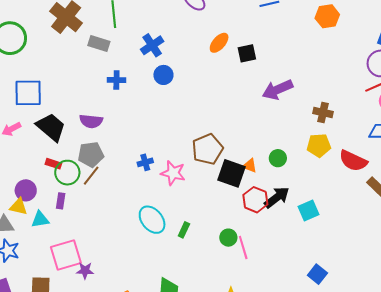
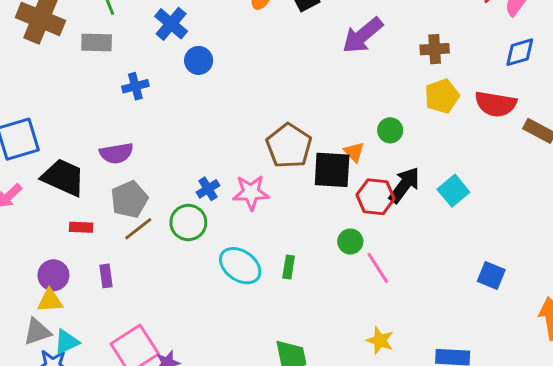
orange triangle: (250, 166) -> (354, 152), turned 42
green circle: (67, 173) -> (188, 223), moved
brown line: (91, 176) -> (138, 229), turned 30
cyan triangle: (40, 219) -> (67, 342), moved
green circle: (228, 238) -> (350, 242), moved

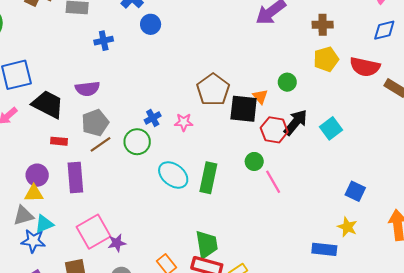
pink star: (251, 193) -> (184, 122), size x0.7
green rectangle: (289, 267) -> (208, 178), size x1.8
purple rectangle: (106, 276) -> (75, 178), size x1.8
yellow star: (380, 341) -> (347, 227), moved

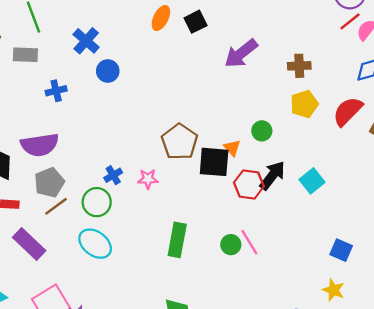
red semicircle: (365, 67) -> (348, 111), turned 124
purple semicircle: (87, 89) -> (40, 145), size x1.4
green circle: (254, 161) -> (231, 245), moved
cyan ellipse: (173, 175) -> (95, 244), moved
purple rectangle: (75, 178) -> (29, 244), turned -40

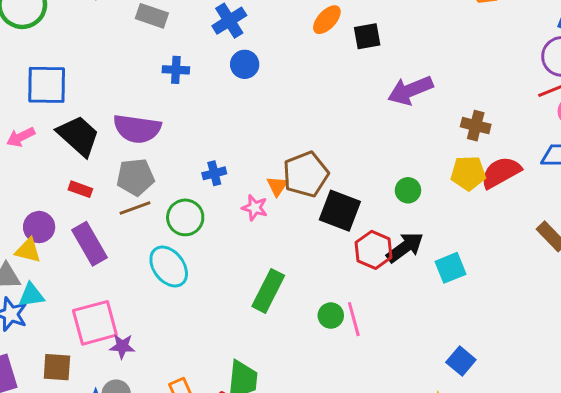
red semicircle: (348, 111) -> (501, 172), moved
orange triangle: (232, 148) -> (277, 186), moved
blue cross: (113, 175) -> (214, 173), moved

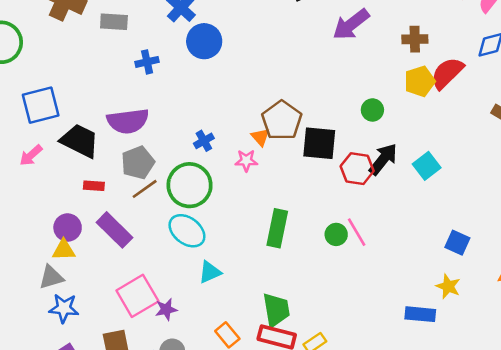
blue circle: (245, 64) -> (204, 41), size x1.4
green circle: (185, 217) -> (190, 185), size x1.4
cyan triangle: (31, 295) -> (210, 272), moved

